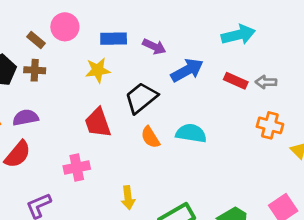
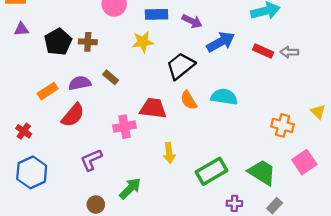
brown rectangle: (36, 40) -> (111, 77), moved
red trapezoid: (98, 123) -> (153, 108), moved, turned 116
orange cross: (270, 125) -> (283, 125), moved

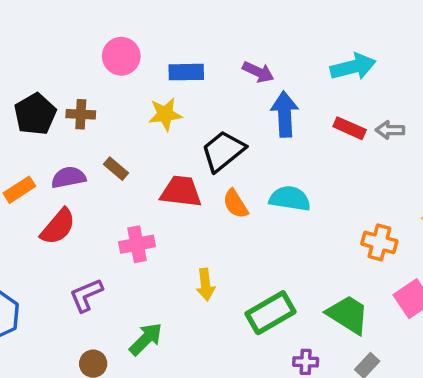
purple arrow: (192, 21) -> (258, 72), moved
blue arrow: (221, 42) -> (285, 114), turned -64
red trapezoid: (153, 108) -> (181, 191), moved

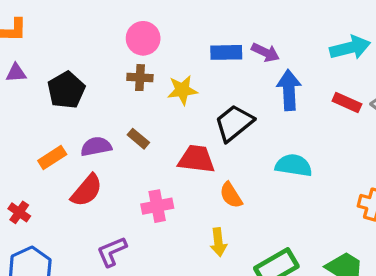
blue rectangle: (186, 72) -> (226, 52), moved
brown cross: (81, 114) -> (140, 78), moved
orange semicircle: (235, 204) -> (231, 195), moved

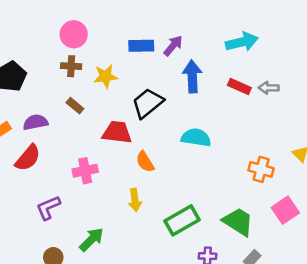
purple arrow: (265, 52) -> (173, 46), turned -75
brown rectangle: (138, 139) -> (75, 106), moved

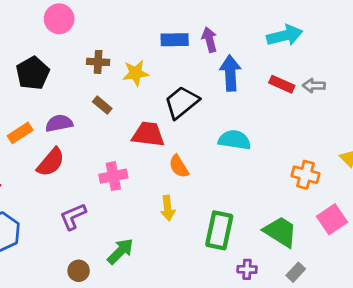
pink circle: (74, 34) -> (59, 19), moved
purple arrow: (173, 46) -> (209, 40), turned -55
green rectangle: (182, 220) -> (219, 230), turned -48

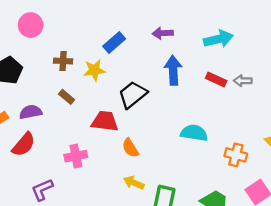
blue rectangle: (175, 40) -> (114, 42), moved, turned -40
purple arrow: (209, 40) -> (163, 33), moved, turned -78
cyan semicircle: (235, 140) -> (194, 133), moved
yellow arrow: (168, 208) -> (134, 183), moved, turned 120

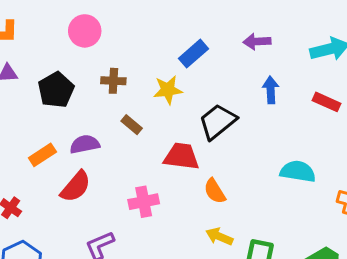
brown cross: (63, 61) -> (113, 81), moved
blue arrow: (173, 70) -> (271, 90), size x0.7

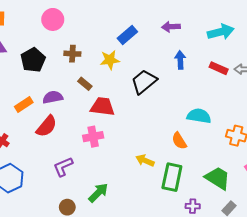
red trapezoid: (181, 156) -> (103, 107), moved
orange semicircle: (215, 191) -> (179, 141), moved

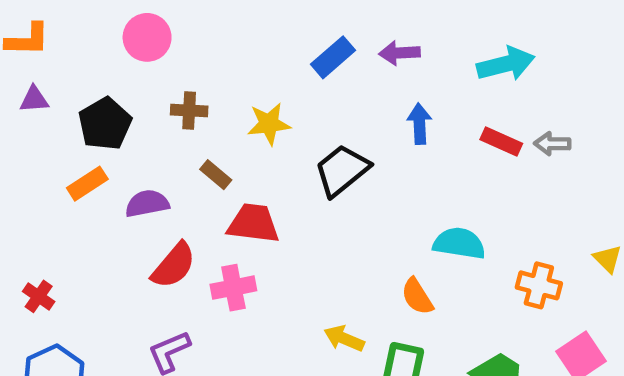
blue rectangle: (127, 35) -> (333, 57), moved
orange rectangle: (24, 104) -> (87, 184), moved
red semicircle: (47, 126) -> (174, 265), moved

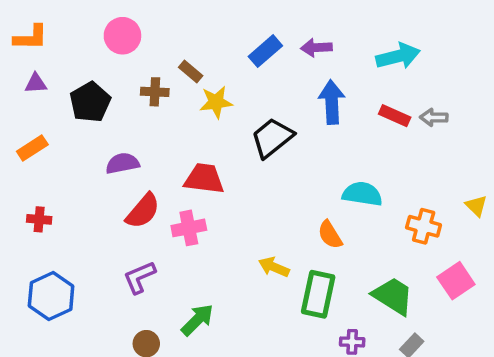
blue arrow: (419, 124) -> (332, 102), size x1.4
brown rectangle: (216, 175) -> (191, 71), moved
orange rectangle: (87, 184) -> (32, 148), moved
red cross: (39, 296) -> (39, 219), moved, turned -30

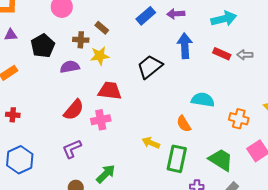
yellow star: (216, 102) -> (100, 56), moved
purple semicircle: (122, 163) -> (70, 67), moved

